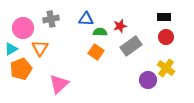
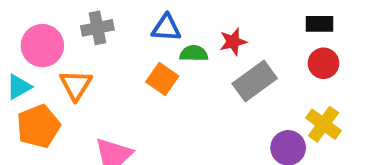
orange square: (96, 52) -> (162, 79), moved

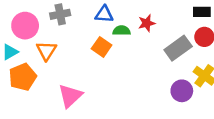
gray rectangle: (255, 81) -> (178, 48), moved

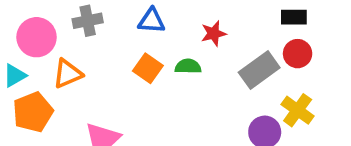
green semicircle: (122, 31) -> (188, 66), moved
orange triangle: (46, 51) -> (68, 74), turned 35

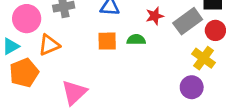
orange square: (148, 68) -> (107, 41), turned -36
gray rectangle: (259, 70) -> (188, 21), moved
yellow cross: (298, 110) -> (204, 58), moved

